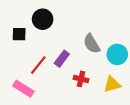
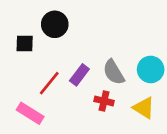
gray semicircle: (92, 44) -> (114, 72), moved
yellow triangle: (112, 84) -> (144, 108), turned 48

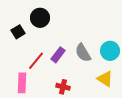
black square: (25, 43) -> (18, 32), turned -32
red cross: (104, 101) -> (63, 87), moved
pink rectangle: (30, 113) -> (22, 83), turned 60

